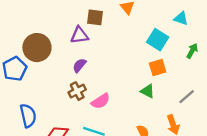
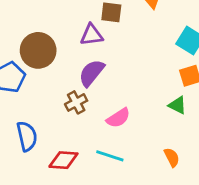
purple semicircle: (79, 65) -> (92, 73), size x1.5
brown cross: (77, 91) -> (76, 102), moved

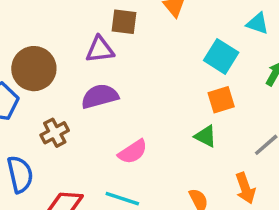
purple semicircle: (92, 73) -> (100, 96), turned 36
brown cross: (76, 102) -> (55, 133), moved

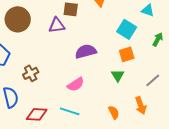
brown circle: (34, 69) -> (18, 19), moved
purple semicircle: (100, 96) -> (86, 51), moved
green triangle: (205, 136) -> (118, 75), turned 32

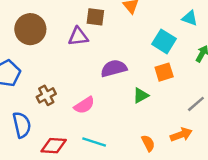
green triangle: (118, 75) -> (141, 95), moved, turned 32
pink semicircle: (76, 84) -> (84, 105), moved
orange arrow: (141, 105) -> (181, 135), turned -90

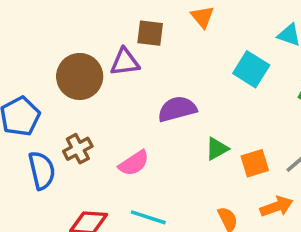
brown circle: (30, 29) -> (80, 76), moved
orange square: (164, 72) -> (255, 163), moved
blue semicircle: (22, 125) -> (42, 170), moved

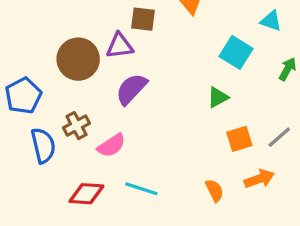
purple semicircle: (177, 109) -> (131, 89), moved, turned -32
green triangle: (217, 149) -> (218, 97), moved
pink semicircle: (134, 163) -> (111, 146), moved

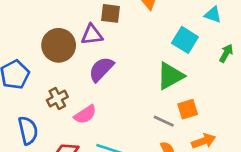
green triangle: (218, 97) -> (170, 76), size x1.6
gray line: (279, 137) -> (164, 121), moved, turned 66
blue semicircle: (43, 146) -> (28, 130), moved

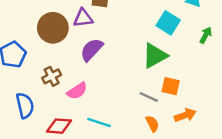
orange square: (188, 109) -> (171, 86), turned 30

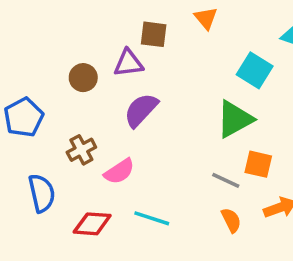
brown circle: (53, 28) -> (83, 78), size x0.6

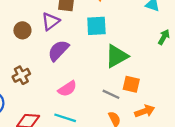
purple triangle: (128, 63) -> (51, 21), turned -30
cyan square: (255, 70) -> (96, 26), moved, turned -35
pink semicircle: (119, 171) -> (67, 89), moved

